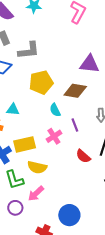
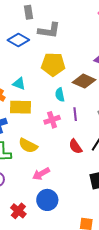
yellow rectangle: (25, 144) -> (21, 107), moved
pink arrow: (36, 194) -> (41, 174), moved

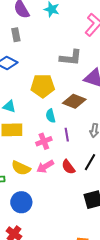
gray L-shape: (49, 30) -> (71, 58), moved
pink arrow: (41, 174) -> (45, 167), moved
blue circle: (47, 200) -> (21, 202), moved

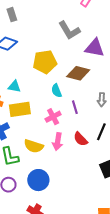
gray L-shape: (71, 58) -> (69, 30), turned 60
pink arrow: (45, 167) -> (58, 142), turned -42

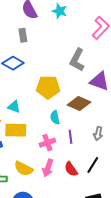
gray L-shape: (69, 30) -> (77, 60), turned 50

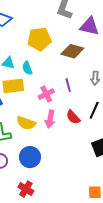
cyan semicircle: (55, 117) -> (27, 68), moved

